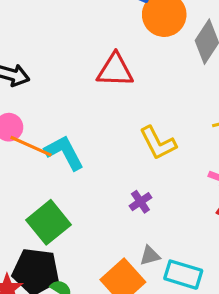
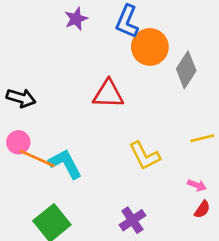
purple cross: (140, 202) -> (132, 220), moved, size x1.4

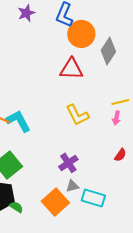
red triangle: (108, 94) -> (71, 69), moved
pink arrow: (197, 185) -> (116, 118), moved, turned 80

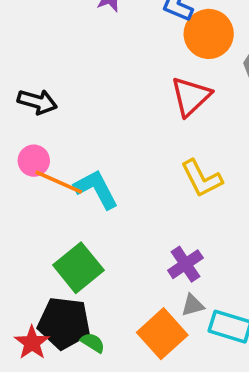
red triangle: (71, 69) -> (191, 96), turned -45

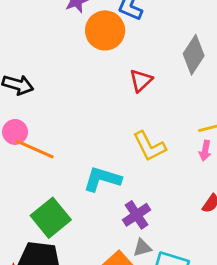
orange circle: (209, 34) -> (105, 30), moved
red triangle: (191, 96) -> (141, 81), size x0.7
cyan L-shape: (96, 189) -> (102, 179), moved, turned -45

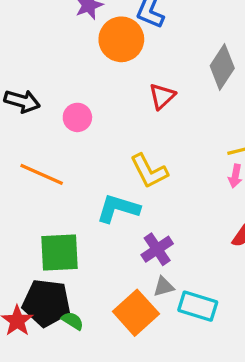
pink circle: (15, 132) -> (77, 117), moved
yellow L-shape: (149, 146) -> (149, 171), moved
green square: (51, 218) -> (60, 252), turned 36

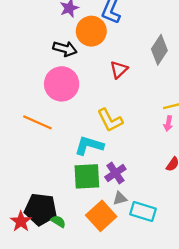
black arrow: (22, 101) -> (65, 49), moved
pink circle: (77, 117) -> (62, 84), size x1.8
green square: (60, 252) -> (87, 176), moved

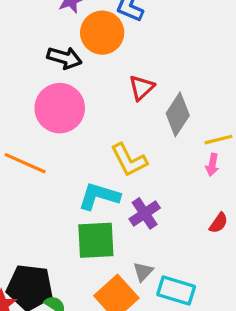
gray diamond: (159, 50) -> (178, 114), moved
purple cross: (115, 173) -> (145, 213), moved
gray triangle: (120, 198) -> (143, 272), turned -32

